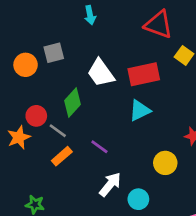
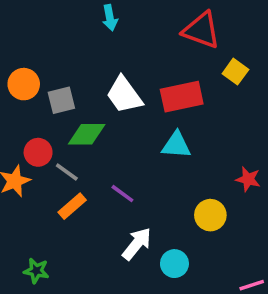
gray square: (54, 53) -> (61, 100), moved
green diamond: (73, 102) -> (87, 134), turned 48
cyan triangle: (140, 111) -> (176, 145), turned 30

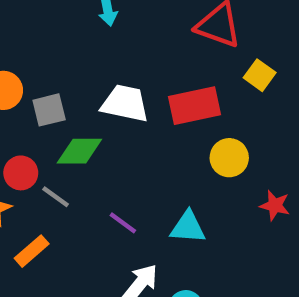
white trapezoid: (124, 95) -> (125, 103), turned 138
cyan triangle: (176, 145) -> (188, 227), moved
orange rectangle: (72, 206) -> (32, 251), moved
yellow circle: (210, 215) -> (229, 158), moved

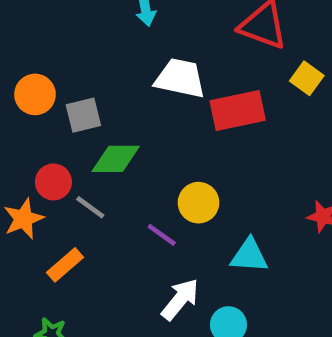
white trapezoid: (125, 103) -> (180, 78), moved
yellow circle: (229, 158) -> (199, 203), moved
cyan triangle: (188, 227) -> (249, 256), moved

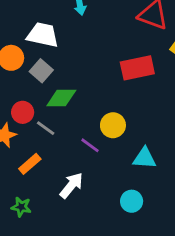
white trapezoid: (180, 78) -> (43, 35), moved
gray square: (83, 115) -> (41, 71), turned -35
white arrow: (180, 299) -> (71, 185), moved

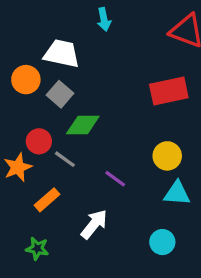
yellow circle: (113, 125) -> (167, 156), moved

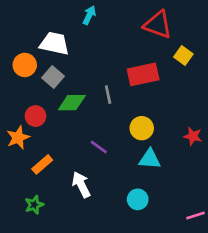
cyan arrow: (104, 19) -> (89, 15), turned -144
gray line: (65, 159) -> (108, 95), moved, turned 42
white arrow: (94, 224) -> (81, 185), turned -65
green star: (37, 249) -> (34, 205), turned -30

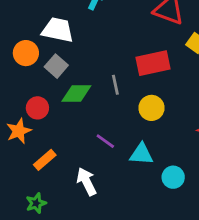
yellow circle: (142, 128) -> (151, 108), moved
cyan triangle: (150, 159) -> (141, 154), moved
cyan circle: (138, 199) -> (173, 177), moved

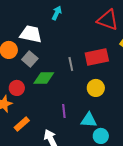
gray line: (115, 85) -> (71, 64), moved
purple line: (105, 141) -> (64, 111), turned 48
cyan circle: (173, 177) -> (101, 136), moved

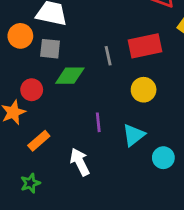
gray square: (30, 59) -> (50, 49), turned -35
cyan triangle: (89, 120) -> (134, 135), turned -42
cyan circle: (101, 136) -> (163, 158), moved

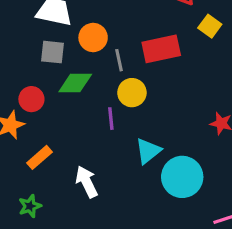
orange circle: (20, 36) -> (93, 37), moved
yellow circle: (144, 90) -> (132, 93), moved
purple line: (98, 122) -> (111, 119), moved
cyan circle: (163, 158) -> (182, 177), size x1.6

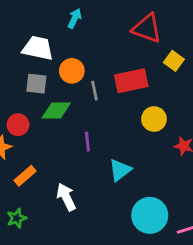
yellow circle: (132, 93) -> (154, 119), moved
cyan circle: (182, 177) -> (150, 215), moved

